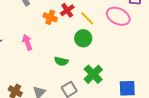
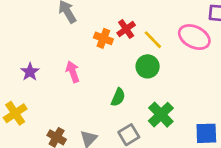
green semicircle: (61, 61) -> (118, 97), turned -80

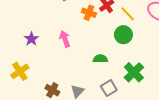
green semicircle: (118, 97) -> (100, 59), turned -112

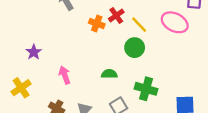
pink arrow: (65, 39) -> (65, 75), moved
green cross: (134, 72) -> (146, 89), turned -30

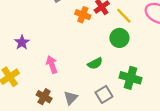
green semicircle: (109, 74) -> (95, 63), turned 152

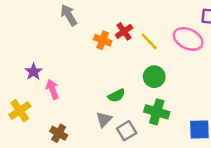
green circle: (119, 38) -> (154, 77), moved
pink arrow: (52, 65) -> (52, 89), moved
gray triangle: (71, 98) -> (104, 119), moved

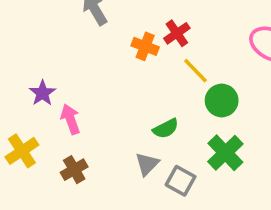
yellow line: (149, 41) -> (196, 71), moved
green cross: (157, 112) -> (225, 153), turned 30
gray square: (127, 131) -> (181, 181), turned -30
brown cross: (59, 133) -> (74, 170), moved, turned 30

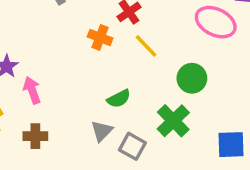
orange cross: (145, 46) -> (100, 37), moved
green circle: (222, 101) -> (192, 78), moved
brown cross: (74, 170) -> (35, 136), turned 30

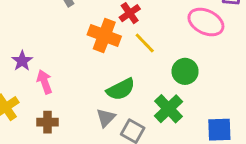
orange cross: (100, 37) -> (104, 35), size x1.5
green semicircle: (119, 99) -> (121, 89), size x1.4

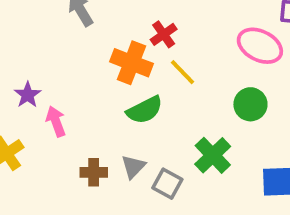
green circle: (185, 71) -> (250, 104), moved
green semicircle: (121, 89) -> (145, 110), moved
brown cross: (48, 122) -> (94, 172), moved

